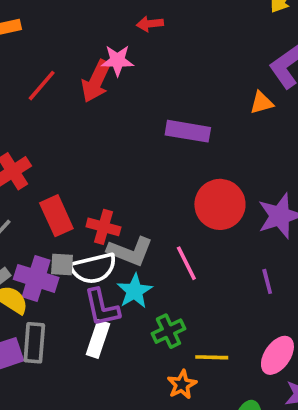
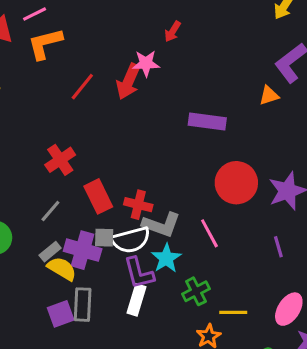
red arrow: (150, 24) -> (173, 32), turned -50

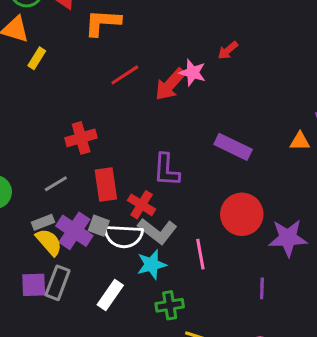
purple L-shape: (139, 273) -> (166, 170), moved

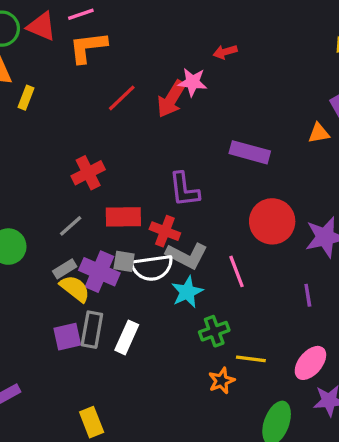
red arrow: (228, 50) -> (225, 52), turned 35
red rectangle: (106, 185) -> (123, 217), turned -72
white rectangle: (110, 295) -> (127, 337), moved

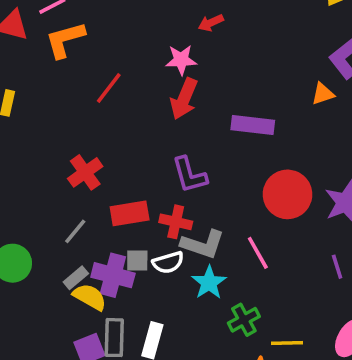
red arrow: (171, 99) -> (184, 99), moved
white semicircle: (152, 268) -> (168, 262), size x0.7

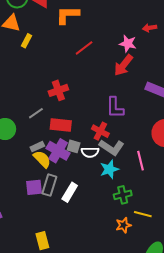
red rectangle: (130, 213) -> (61, 125), moved
gray line: (75, 231) -> (36, 113), moved

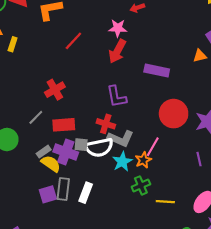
white semicircle: (90, 152) -> (99, 147), size x1.5
pink line: (140, 161) -> (153, 147), turned 54
orange star: (123, 225) -> (143, 160), moved

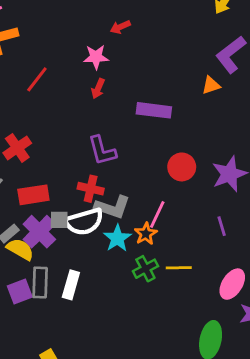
red arrow: (117, 51) -> (98, 89), size x0.6
red circle: (174, 114) -> (182, 167), size x0.7
purple cross: (66, 152) -> (39, 232), turned 30
yellow line: (165, 202) -> (179, 268), moved

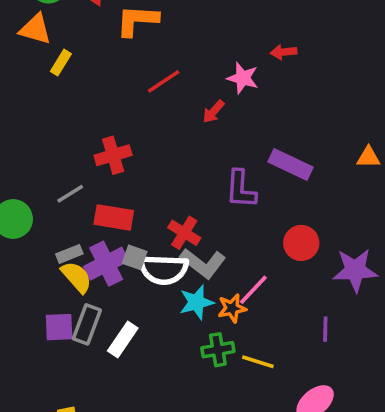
red arrow: (98, 89) -> (213, 112), moved
purple L-shape: (102, 151) -> (241, 189), moved

